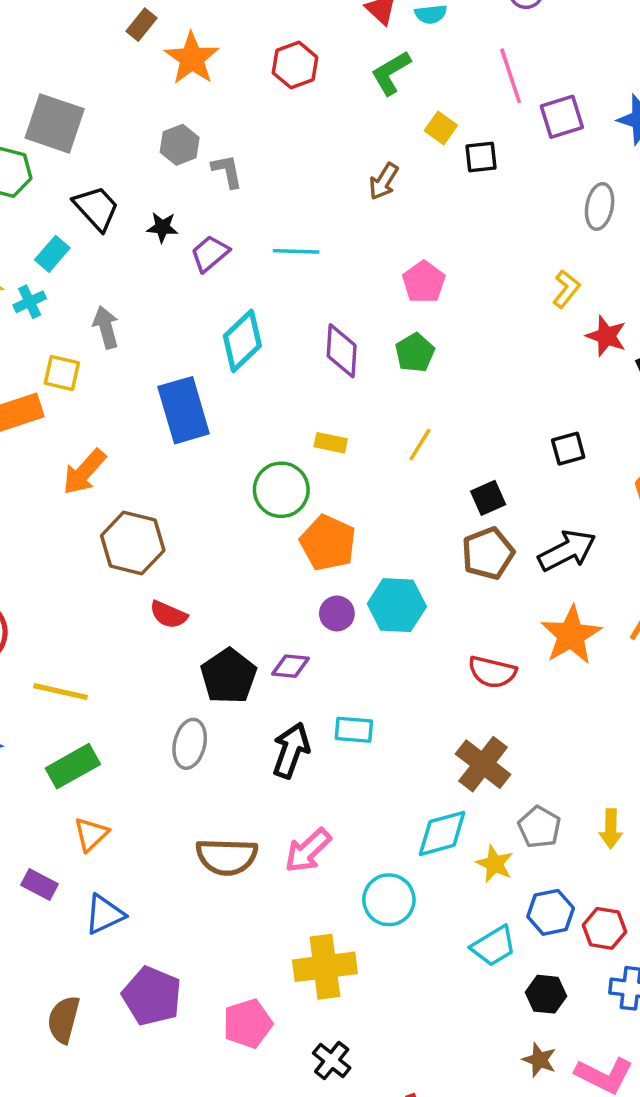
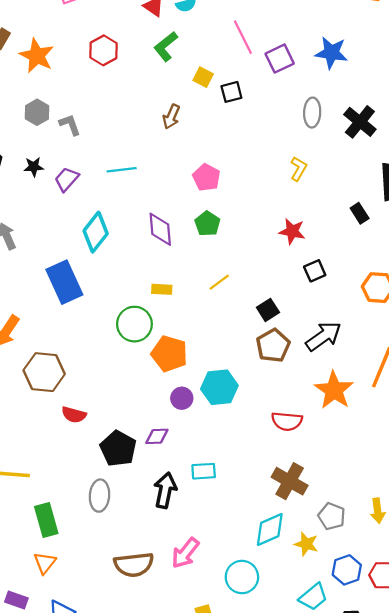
red star: (606, 336) -> (292, 231), moved
yellow line: (420, 445) -> (219, 282), turned 30
green rectangle: (73, 766) -> (46, 520), moved, turned -68

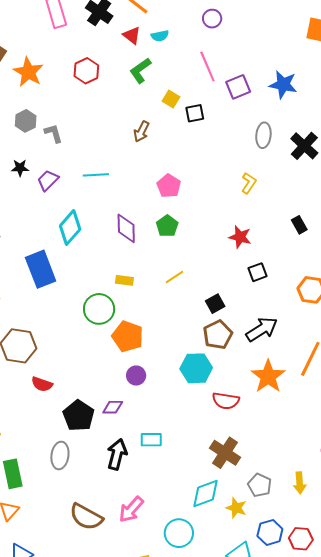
cyan hexagon: (219, 387) -> (196, 368), moved
brown semicircle: (134, 565) -> (86, 517), turned 32

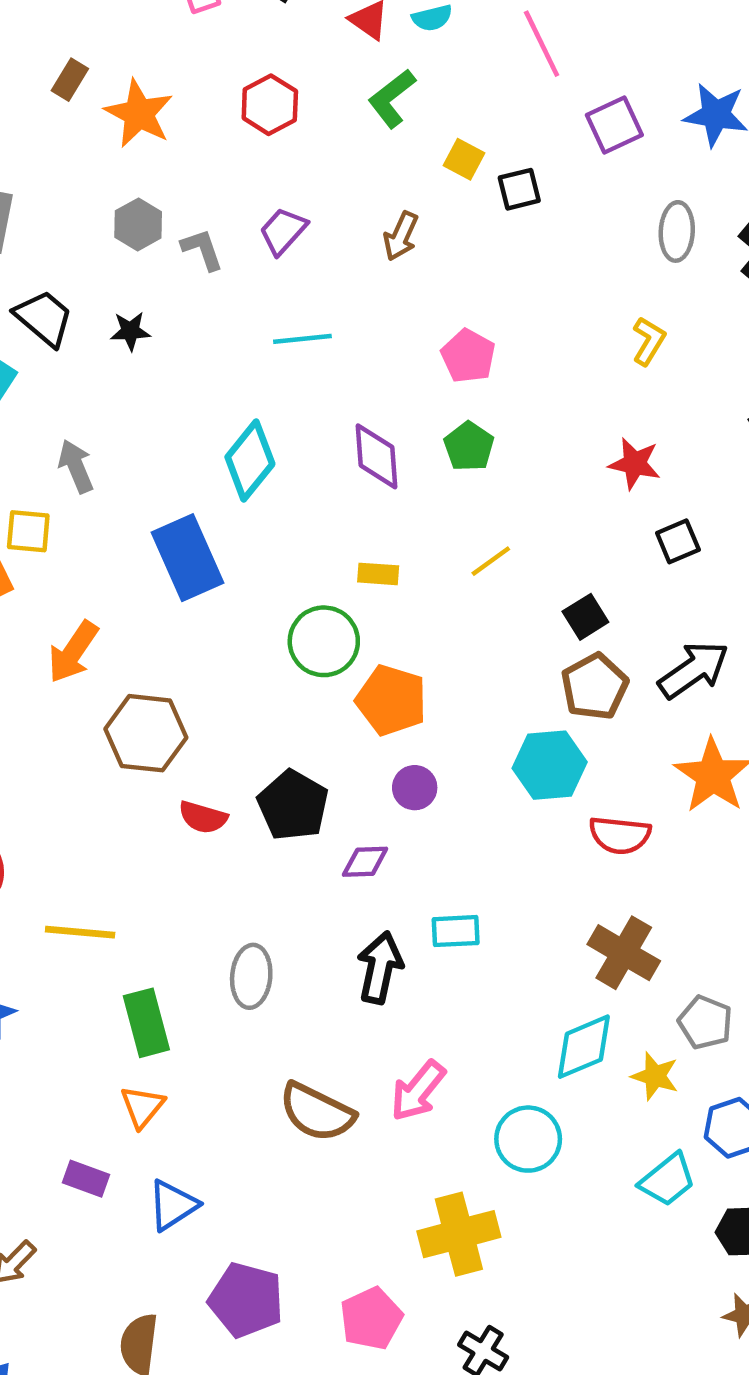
pink line: (207, 66) -> (542, 44), moved
purple trapezoid: (48, 180) -> (283, 231), moved
black pentagon: (79, 416) -> (293, 805), moved

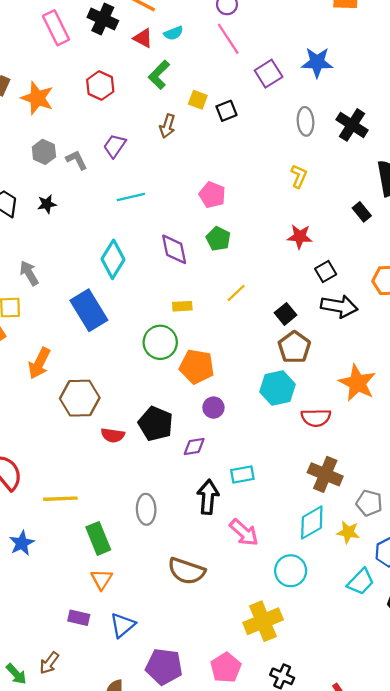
brown arrow: (401, 236) -> (167, 126), moved
black arrow: (694, 670) -> (339, 306), moved, turned 52
pink arrow: (418, 1091) -> (244, 532), moved, turned -80

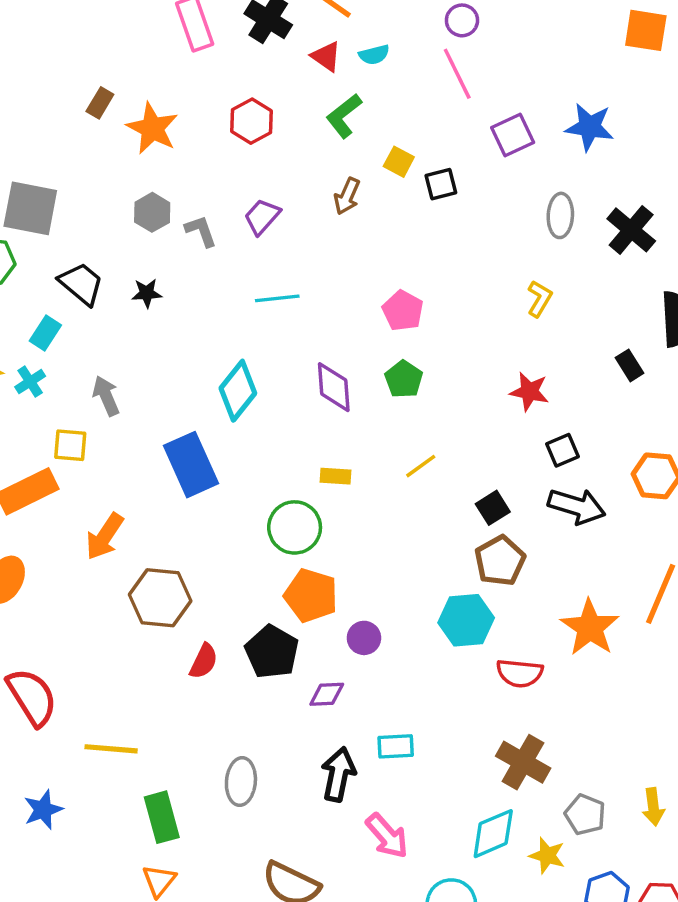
orange pentagon: (197, 367) -> (311, 595), moved
red semicircle: (113, 435) -> (204, 661), turned -80

